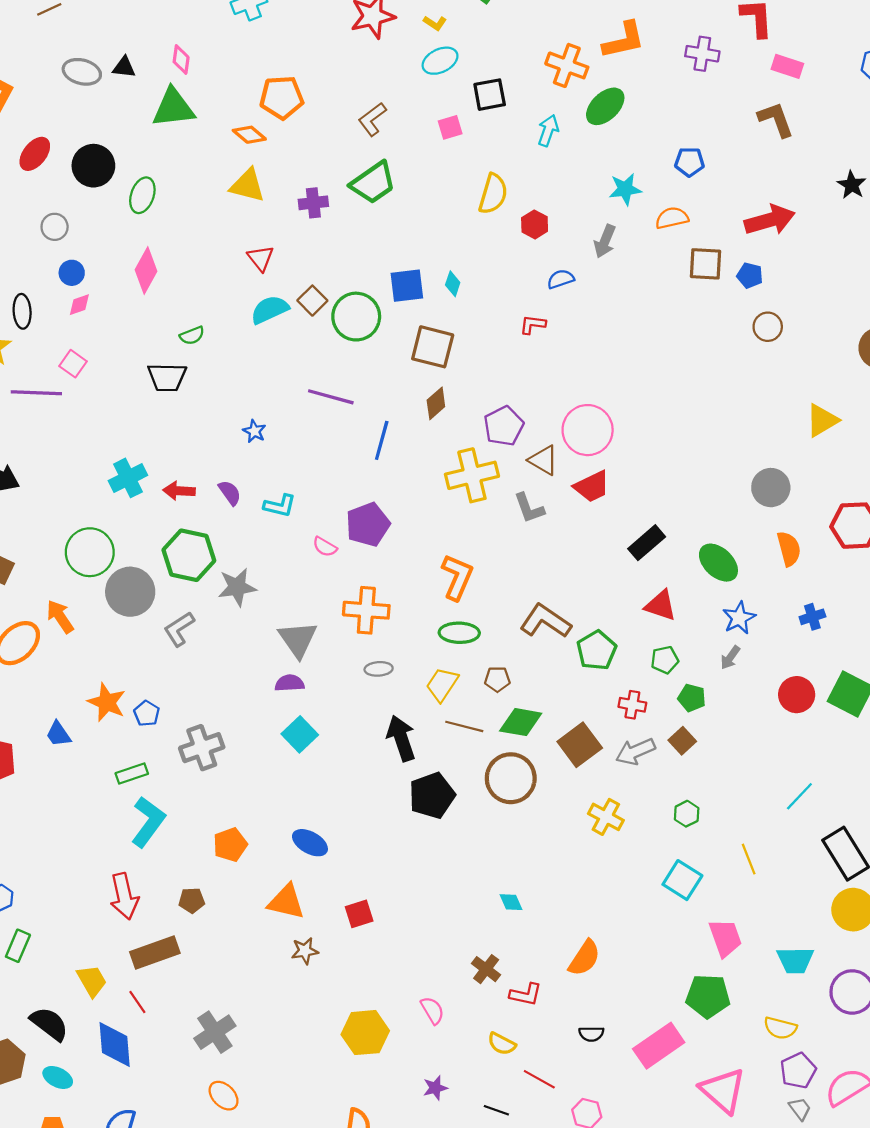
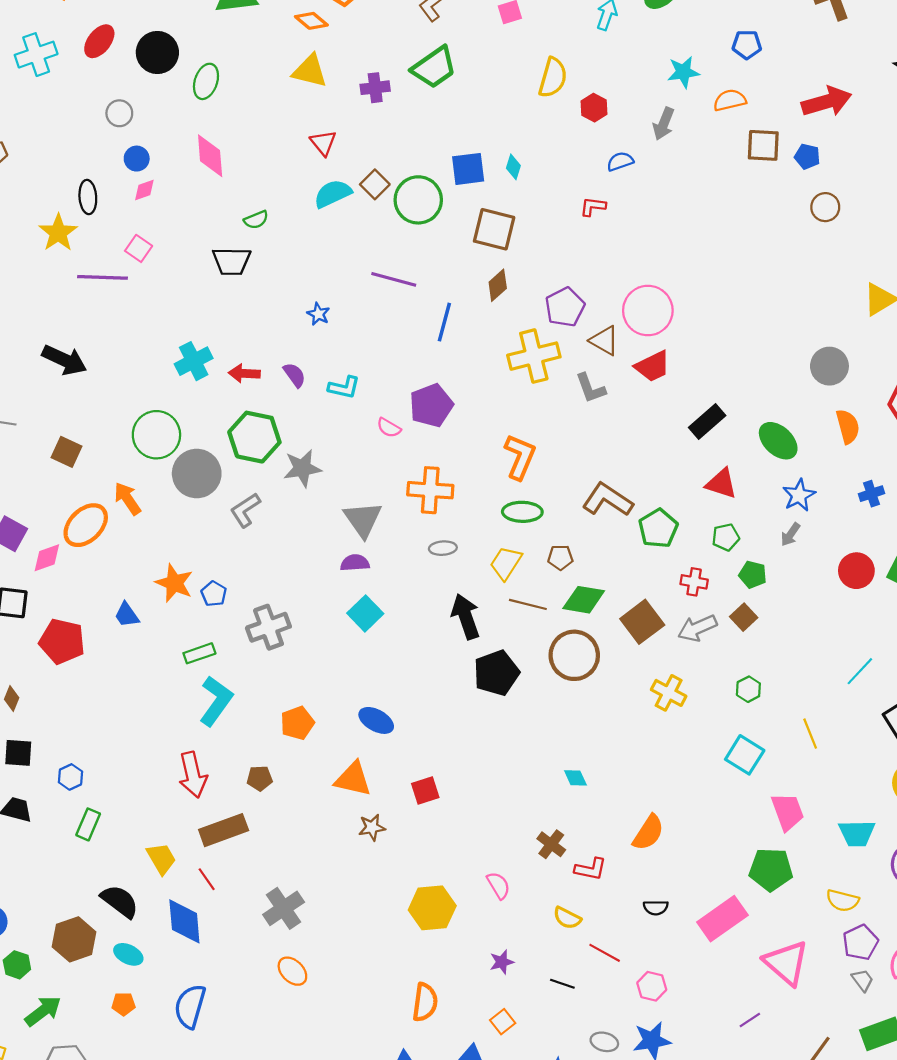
pink diamond: (146, 270) -> (210, 156), turned -33

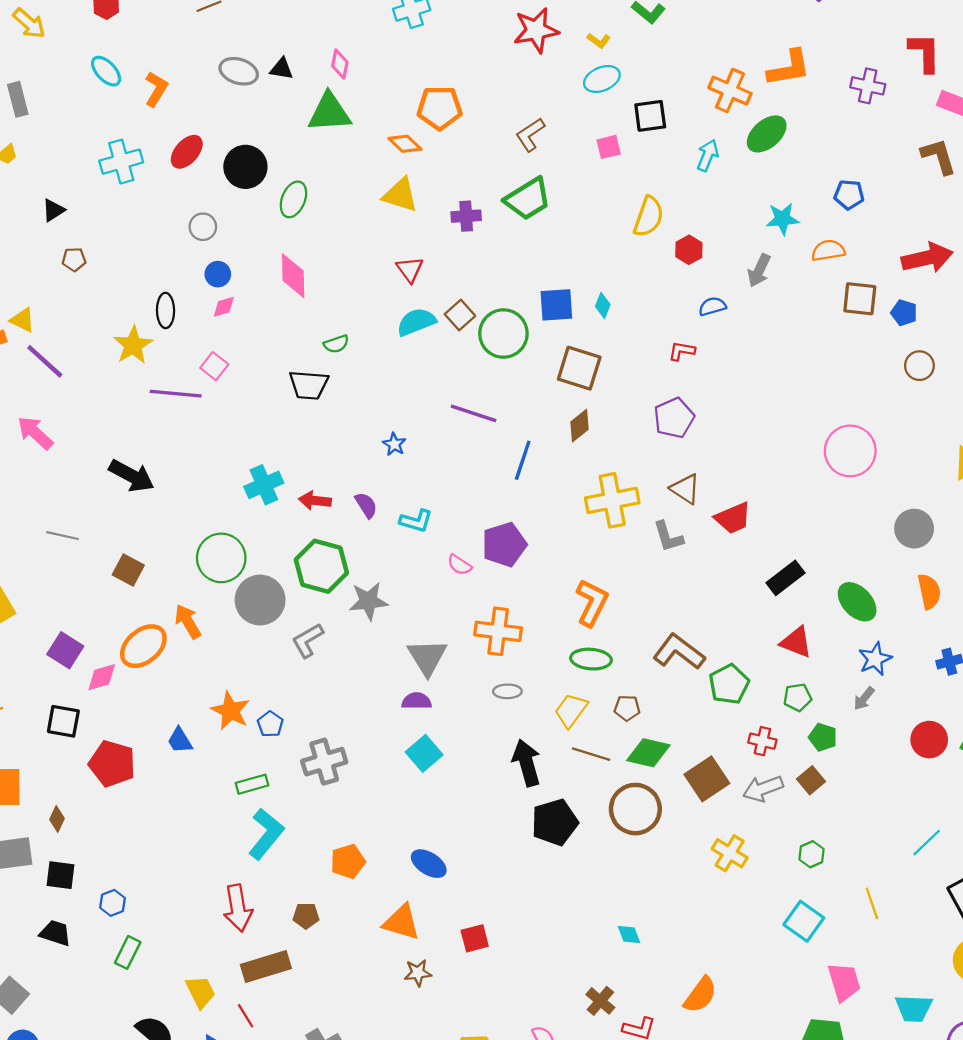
purple pentagon: (565, 307) -> (674, 418), moved
pink circle: (648, 311) -> (850, 451), moved

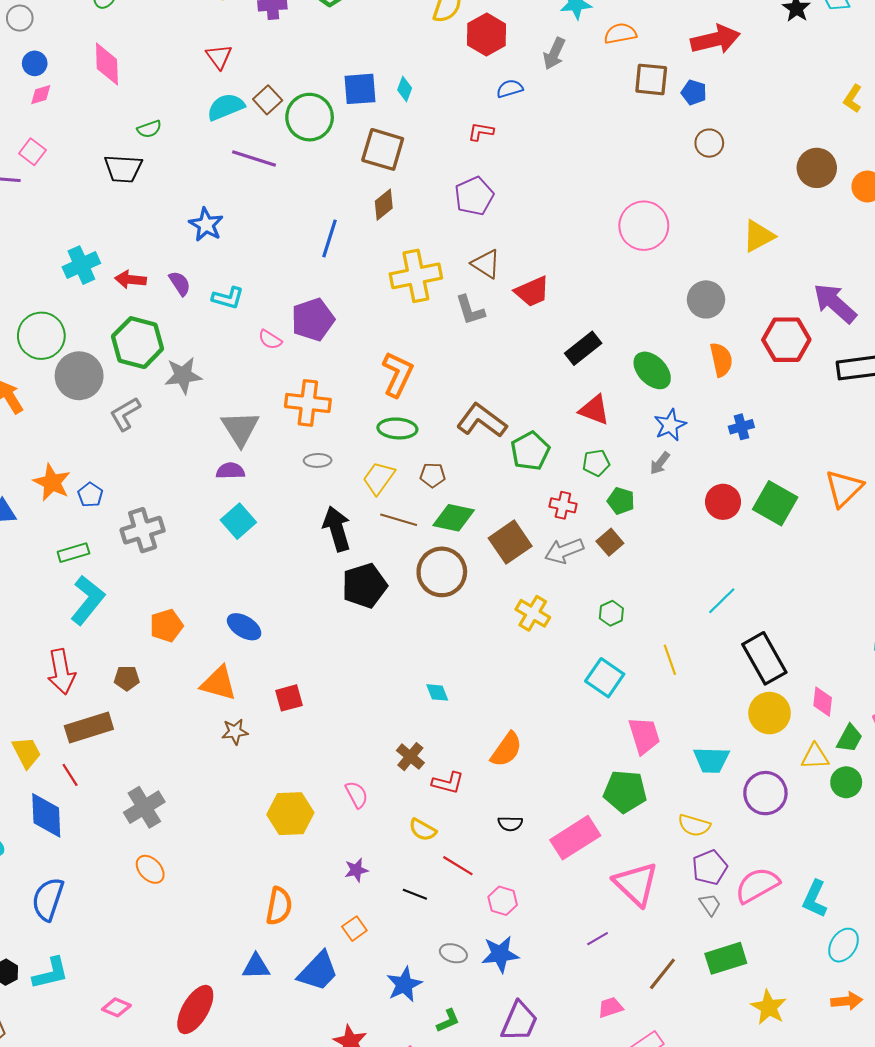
red hexagon: (689, 250) -> (487, 34), size x1.5
purple line: (474, 413) -> (254, 158), moved
blue star: (394, 444) -> (206, 225), size x1.5

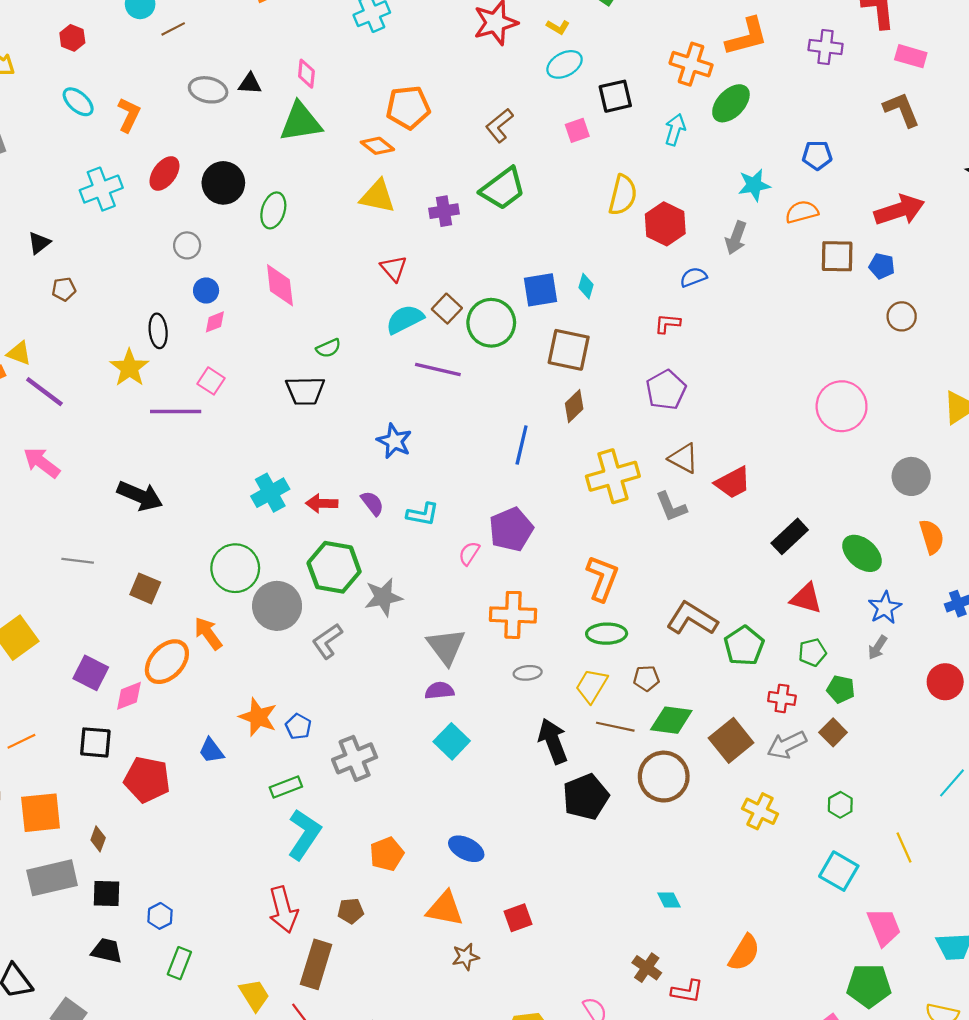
pink semicircle: (270, 340) -> (469, 553), turned 95
brown rectangle: (89, 727) -> (316, 964), turned -51

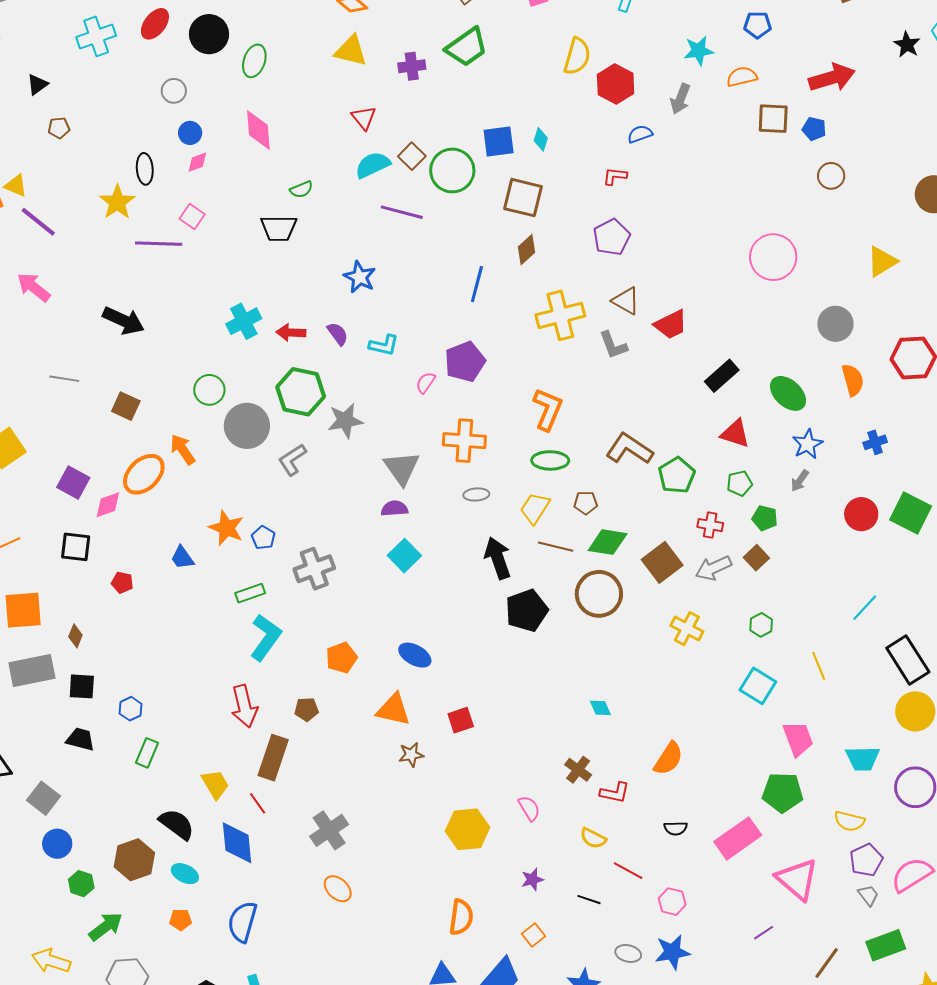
green circle: (235, 568) -> (209, 390), size x0.7
red pentagon: (147, 780) -> (122, 583), size x0.5

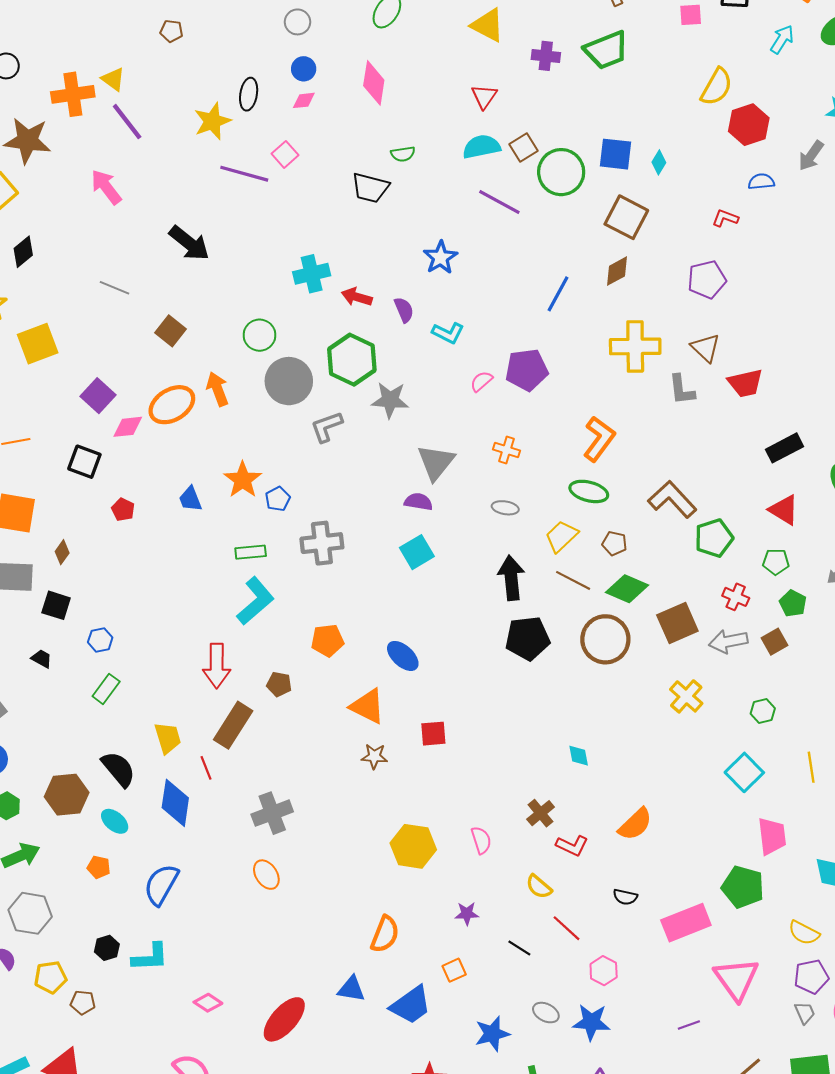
orange cross: (464, 441) -> (506, 450), size x0.6
black trapezoid: (80, 739) -> (42, 659), size x0.7

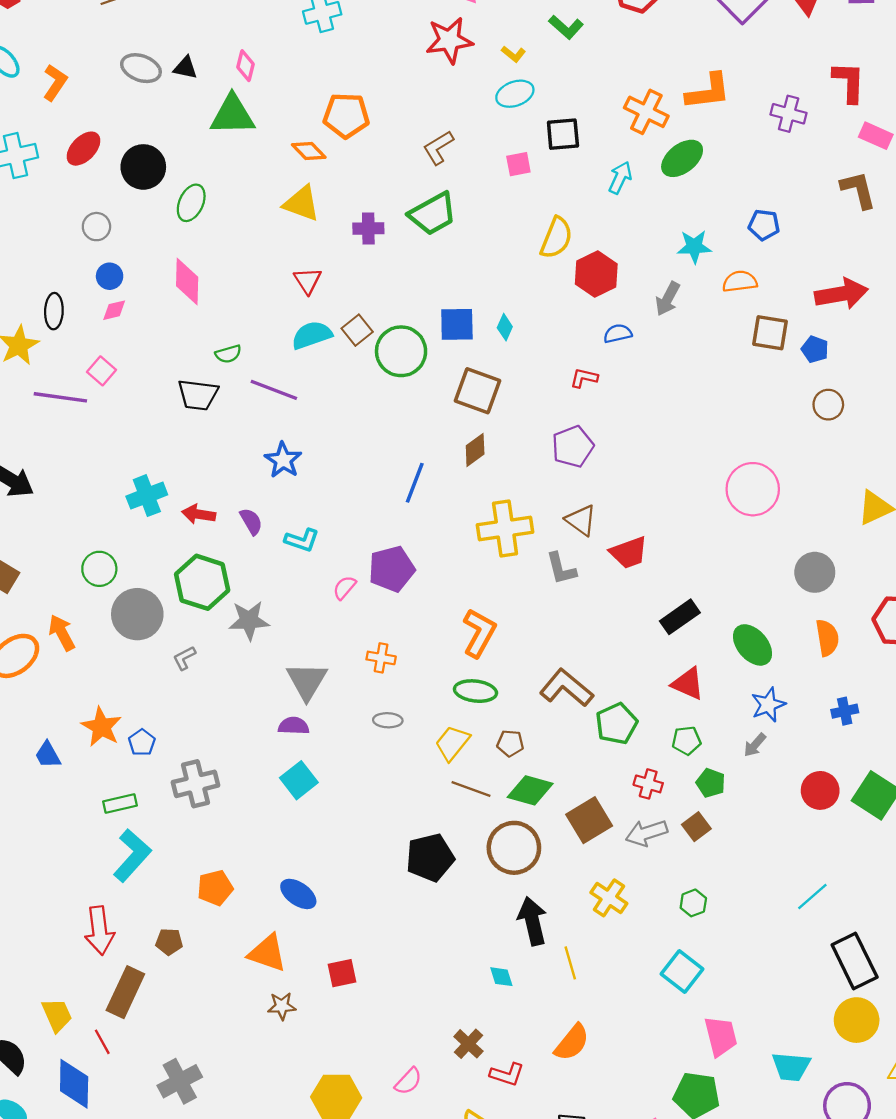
purple line: (499, 202) -> (274, 390), moved
gray L-shape: (327, 427) -> (184, 658), size x0.7
black arrow: (511, 578) -> (532, 921), moved
yellow line: (811, 767) -> (570, 963), moved
pink semicircle: (481, 840) -> (408, 1081), turned 68

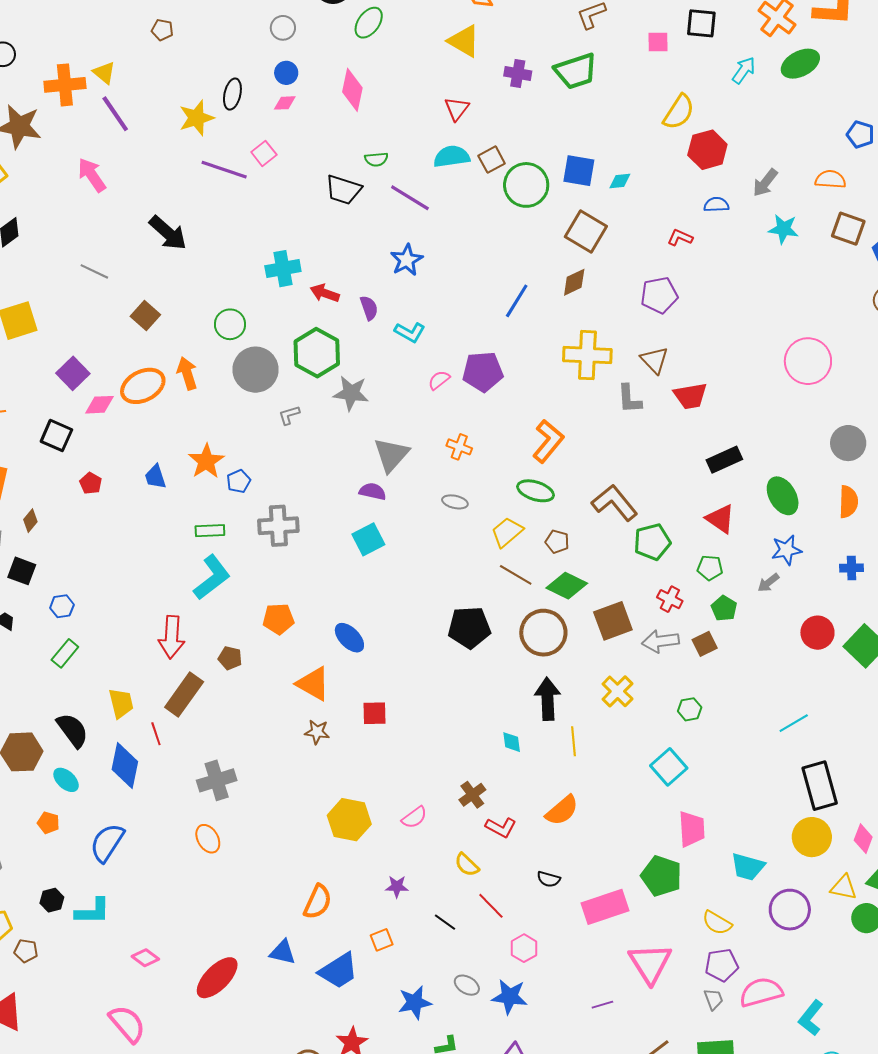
cyan star: (694, 247) -> (783, 229), moved
cyan diamond: (505, 327) -> (620, 181), turned 50

